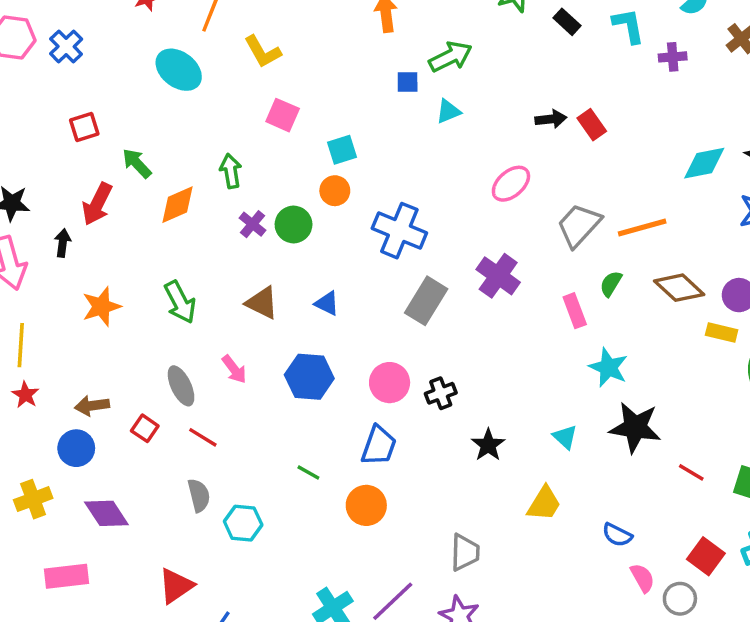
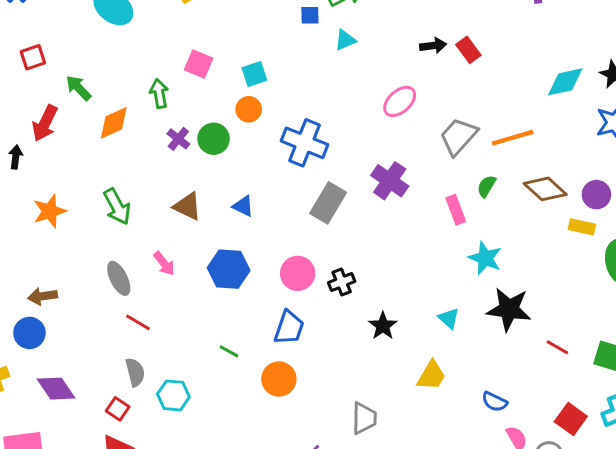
pink square: (283, 115) -> (199, 64), moved
red square: (145, 428) -> (118, 409), moved

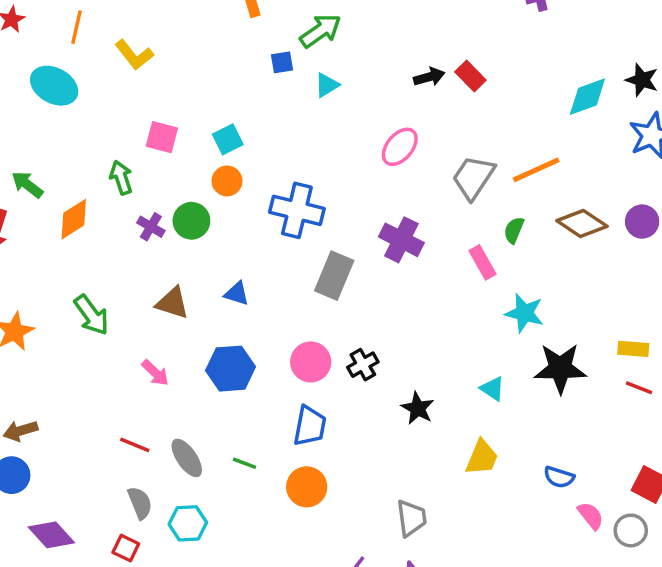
yellow rectangle: (582, 227) -> (633, 349), moved
gray ellipse: (119, 278) -> (187, 458), moved
red line: (557, 347) -> (639, 388), moved

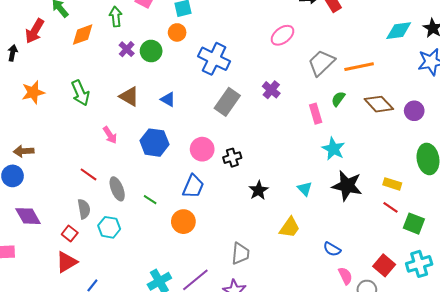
purple cross: (401, 240) -> (271, 90), size x0.7

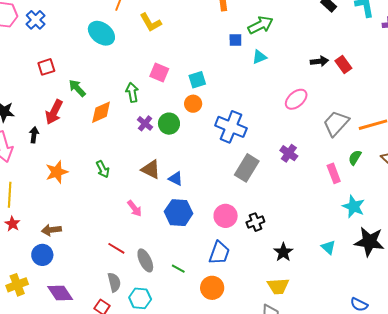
green arrow: (80, 93) -> (103, 169), size x0.7
blue triangle: (168, 99) -> (176, 179), moved
yellow trapezoid: (290, 228) -> (278, 286), moved, turned 55

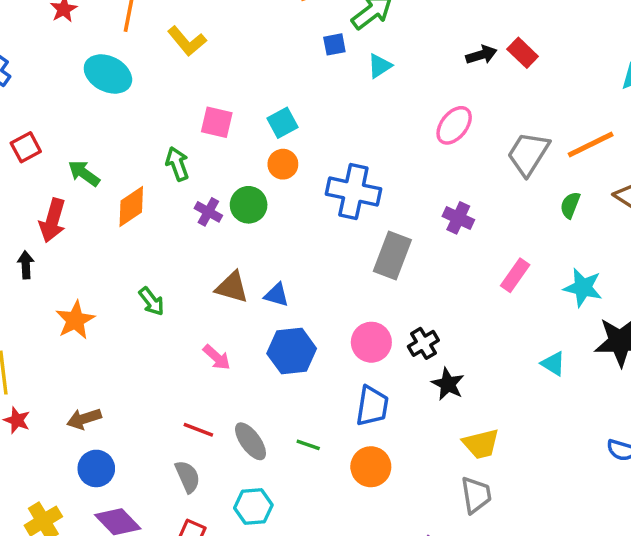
pink rectangle: (334, 173) -> (515, 275), moved, turned 66
black star: (283, 252) -> (448, 384), moved
blue circle: (42, 255) -> (96, 468), moved
gray semicircle: (114, 282) -> (188, 477), moved

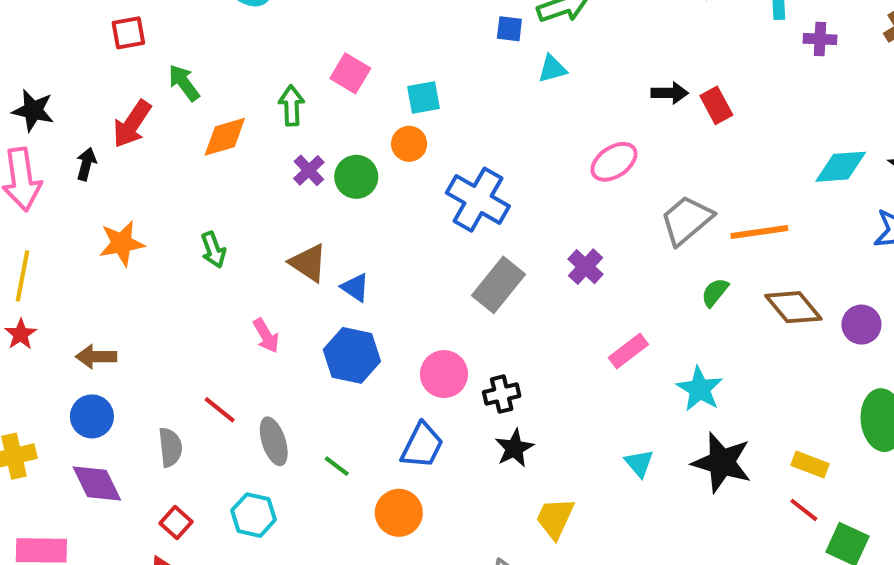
yellow trapezoid: (481, 444) -> (555, 518), moved, turned 111
gray semicircle: (188, 477) -> (170, 447), moved

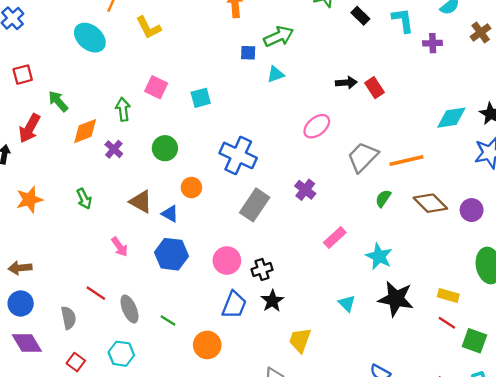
orange circle: (409, 144) -> (191, 188), moved
purple cross: (309, 170) -> (114, 149), moved
blue trapezoid: (422, 446) -> (234, 305), moved

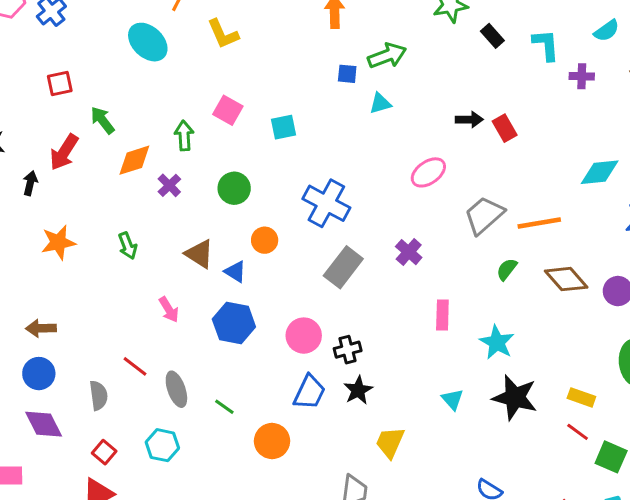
pink rectangle: (335, 238) -> (442, 315), turned -50

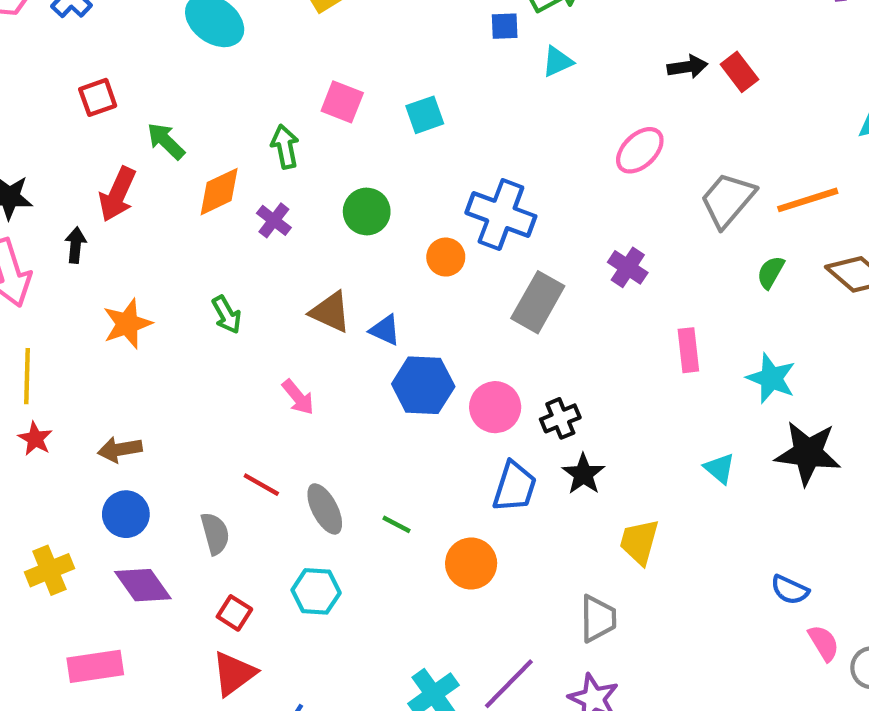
orange circle: (265, 240) -> (446, 257), moved
blue hexagon: (234, 323) -> (423, 385), moved

